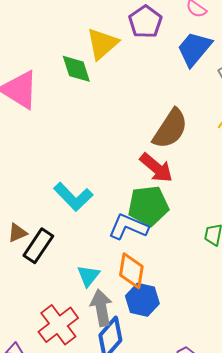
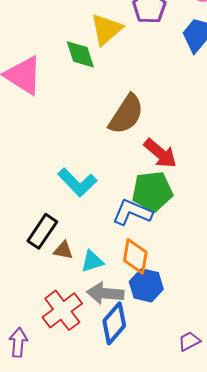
brown semicircle: (170, 129) -> (126, 114), moved
brown triangle: (17, 233) -> (63, 250), moved, turned 35
cyan triangle: (88, 276) -> (92, 261), turned 35
gray arrow: (101, 308) -> (105, 293), turned -75

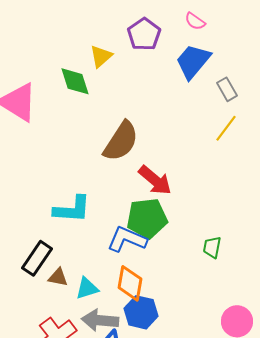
yellow triangle: (106, 29) -> (101, 56), size x0.7
cyan L-shape: (77, 182) -> (72, 209), turned -42

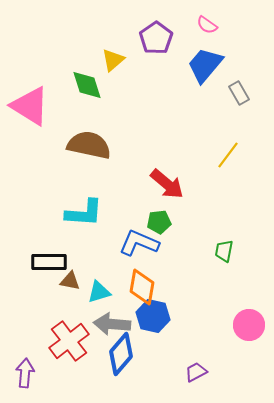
yellow line: (226, 128) -> (228, 155), moved
brown semicircle: (121, 141) -> (89, 145), moved, turned -111
green pentagon: (147, 218) -> (159, 222), size x0.6
black rectangle: (37, 258) -> (49, 262), turned 56

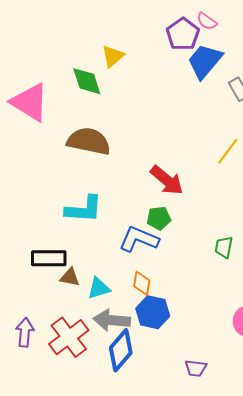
purple pentagon: (156, 38) -> (183, 34), moved
orange diamond: (142, 287) -> (142, 283), size x0.7
purple trapezoid: (196, 372) -> (196, 368), turned -145
purple arrow: (25, 373) -> (25, 332), moved

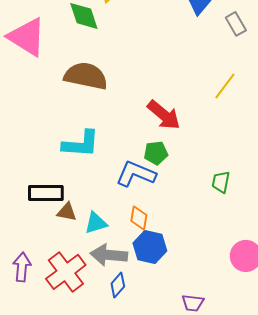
blue diamond: (121, 350) -> (118, 285), size x0.6

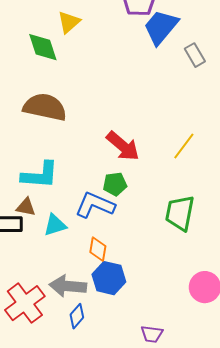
yellow line: (225, 86) -> (184, 146), moved
green trapezoid: (221, 182) -> (180, 213), size x1.6
brown triangle: (67, 212) -> (26, 207), moved
cyan triangle: (96, 223) -> (55, 225), moved

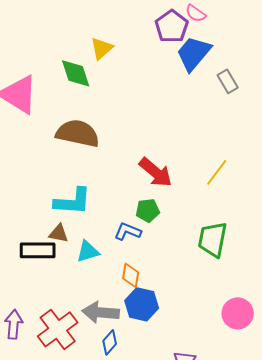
blue L-shape: (95, 205) -> (128, 231), size x0.7

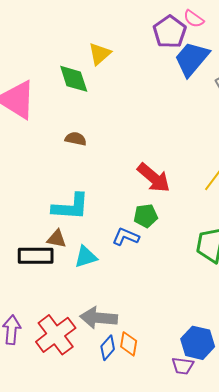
brown semicircle: (78, 133) -> (76, 139), size x0.5
orange diamond: (131, 275) -> (129, 344), moved
blue hexagon: (142, 304) -> (198, 343), moved

